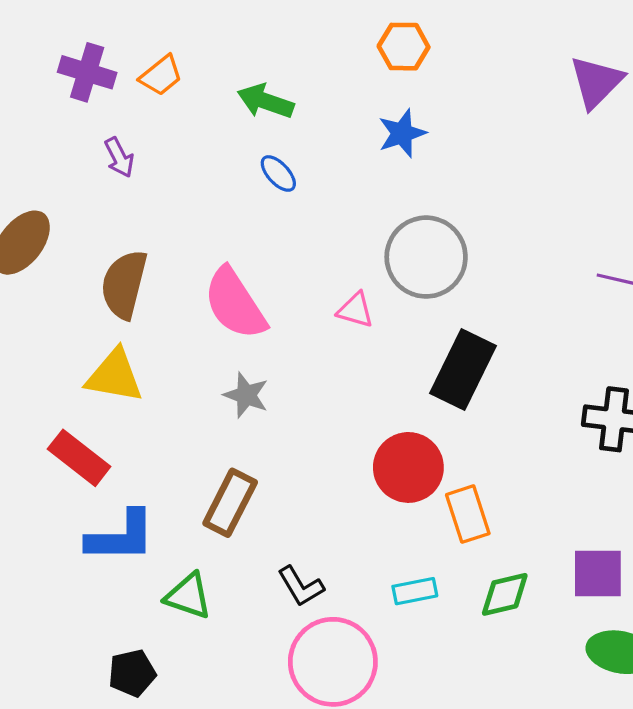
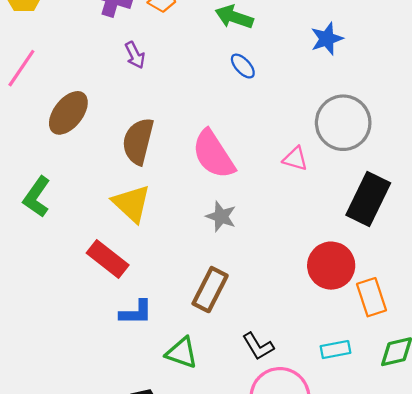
yellow triangle: (114, 376) -> (132, 203), turned 33
blue L-shape: (121, 537) -> (136, 312), size x0.7

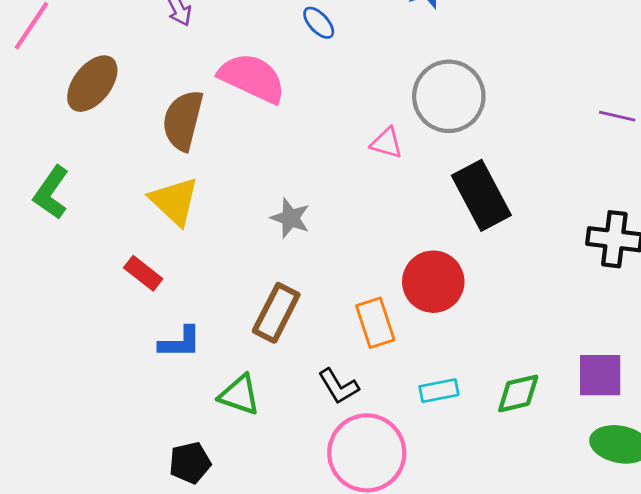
pink semicircle: (213, 154) -> (252, 78), moved, turned 148
black rectangle: (368, 199) -> (481, 195), turned -54
red rectangle: (108, 259) -> (143, 273), size x0.7
orange rectangle: (372, 297) -> (375, 323), moved

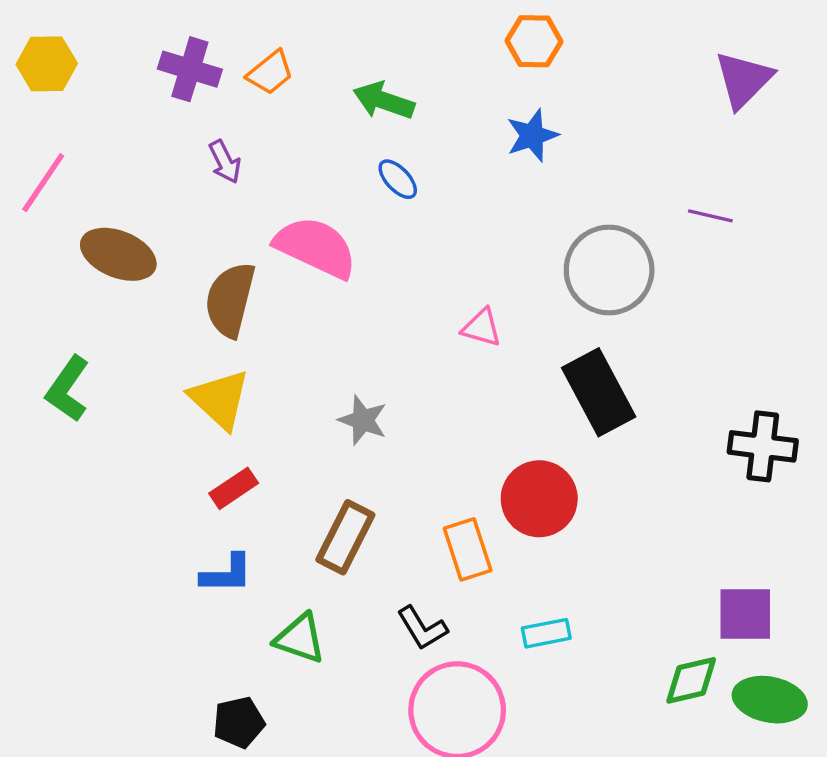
brown ellipse: (92, 84) -> (118, 254), turned 74
gray circle: (449, 96) -> (609, 270), moved
purple line: (617, 116) -> (710, 216), moved
red rectangle: (143, 273) -> (234, 488), moved, turned -72
green diamond: (518, 393) -> (691, 680), moved

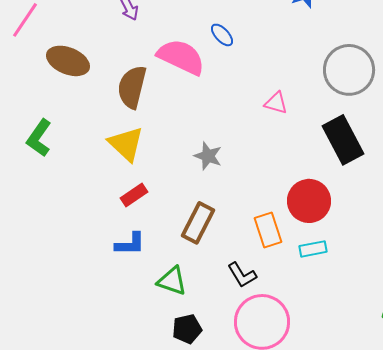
blue ellipse: (398, 179) -> (222, 35), moved
cyan rectangle: (546, 633) -> (313, 249), moved
black pentagon: (239, 722) -> (187, 329), moved

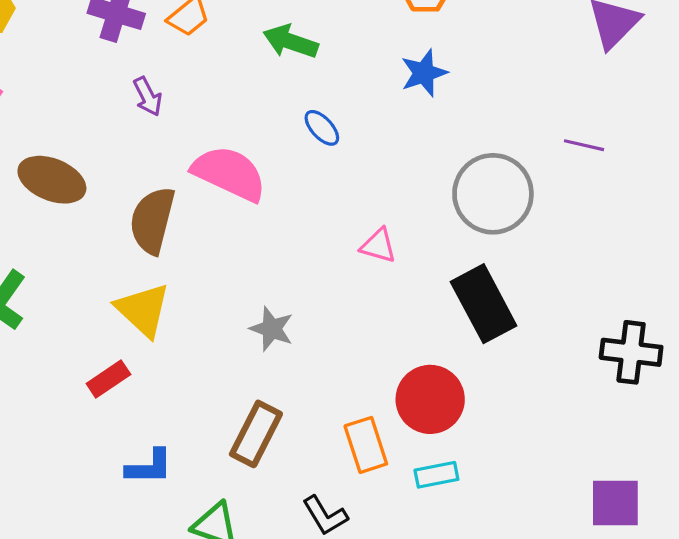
blue ellipse: (222, 35) -> (322, 128), moved
red rectangle: (134, 195) -> (108, 379), moved

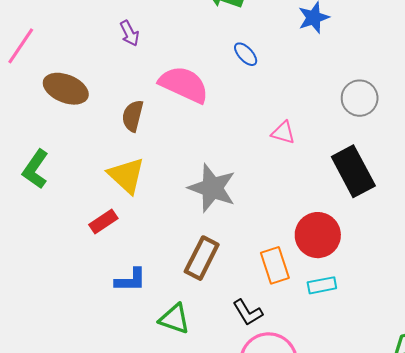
gray circle: (493, 194) -> (360, 98), size x0.7
brown semicircle: (152, 220) -> (133, 116), size x0.7
gray star: (272, 329) -> (212, 188), size x1.6

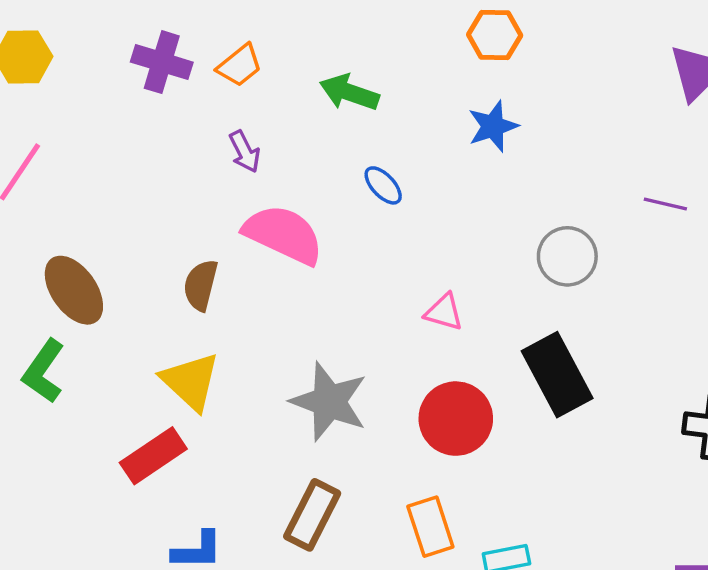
purple arrow: (130, 33) -> (245, 152), moved
brown ellipse: (66, 89) -> (74, 290), moved, turned 33
red rectangle: (103, 221) -> (153, 456), size x1.4
red circle: (318, 235) -> (456, 419), moved

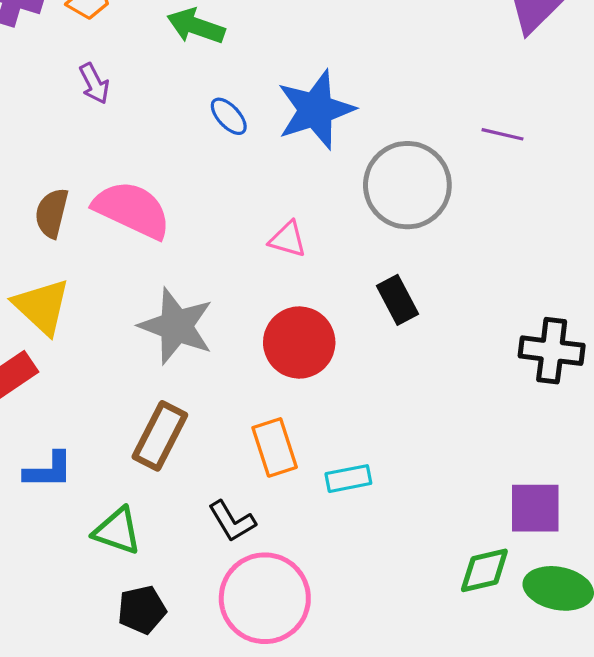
blue star: (493, 126) -> (316, 110), moved, size x1.6
pink semicircle: (283, 234) -> (132, 210), moved
gray circle: (567, 256) -> (407, 185), size x1.5
black rectangle: (557, 375) -> (398, 300), size x0.6

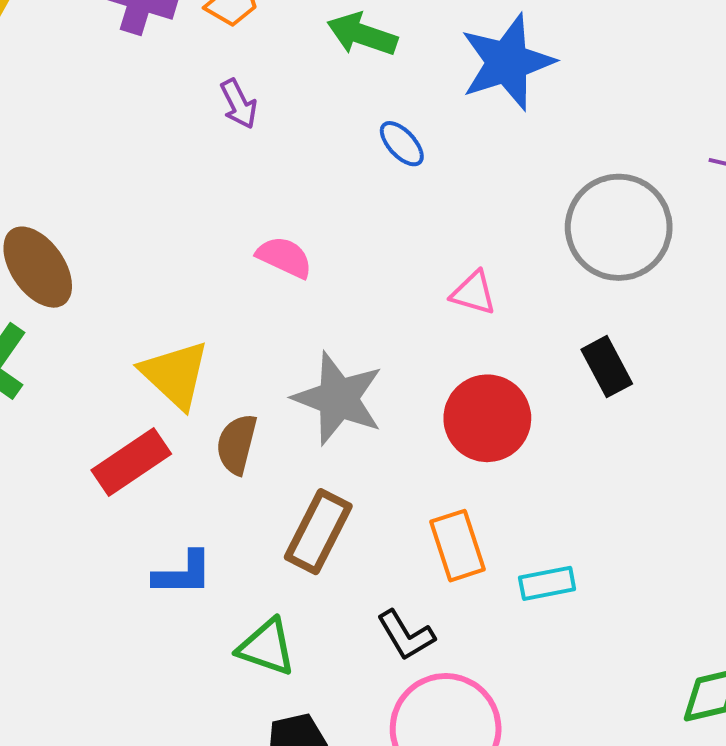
blue star: (316, 110) -> (507, 62), moved
pink semicircle: (132, 210) -> (284, 257), size x0.6
brown semicircle: (52, 213) -> (237, 444), moved

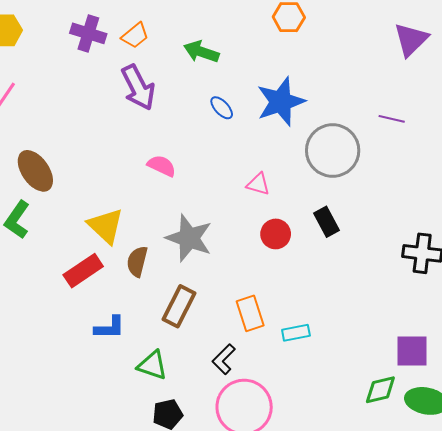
blue star: (507, 62) -> (281, 102), moved
purple arrow: (239, 104) -> (138, 87), size x1.8
red circle: (487, 418) -> (276, 234), moved, size x0.7
black L-shape: (406, 635) -> (224, 359), turned 76

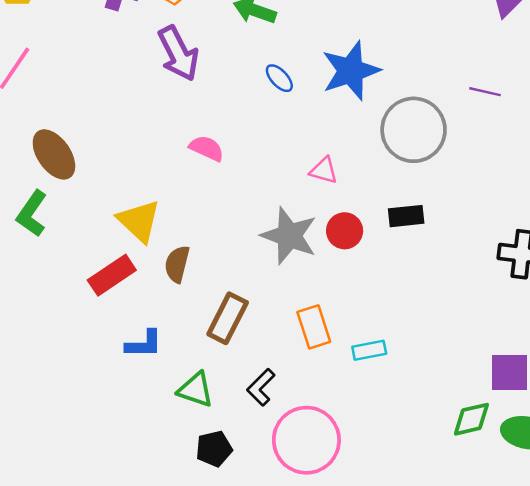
black rectangle: (327, 222) -> (406, 216), turned -68
gray star: (189, 238) -> (289, 236), moved
black L-shape: (224, 359) -> (261, 387), moved

